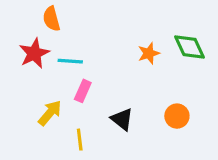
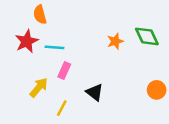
orange circle: (177, 116) -> (157, 90), moved
yellow line: (80, 140) -> (62, 108), turned 35

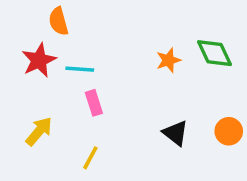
pink rectangle: (64, 70) -> (94, 103), turned -42
yellow arrow: (39, 87) -> (39, 131), moved
black triangle: (95, 92) -> (176, 133), moved

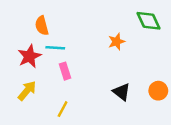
orange semicircle: (58, 21) -> (42, 26), moved
green diamond: (215, 53) -> (148, 21), moved
red star: (39, 60) -> (29, 56), moved

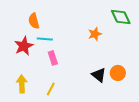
yellow arrow: (27, 91) -> (22, 84), moved, turned -42
orange circle: (158, 91) -> (118, 73), moved

